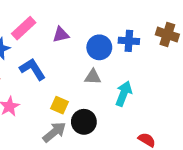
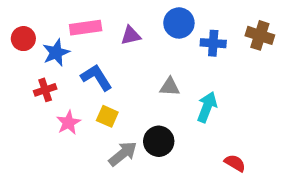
pink rectangle: (24, 28) -> (86, 28), turned 35
blue circle: (99, 47) -> (179, 23), moved
yellow square: (59, 105) -> (107, 116), moved

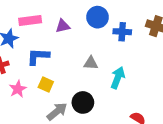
blue L-shape: (96, 77) -> (38, 56), turned -55

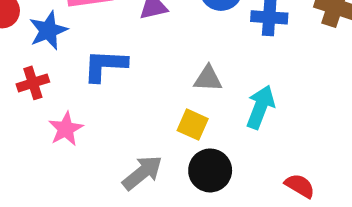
yellow square: (46, 85) -> (193, 125), moved
black circle: (83, 102) -> (210, 170), moved

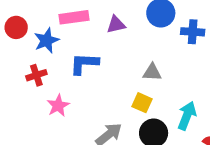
cyan arrow: (260, 107) -> (187, 116), moved

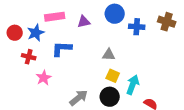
red circle: (16, 27) -> (15, 33), moved
red cross: (36, 75) -> (29, 57), turned 32
yellow square: (142, 103) -> (113, 76), moved

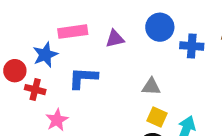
red circle: (15, 33) -> (15, 71), moved

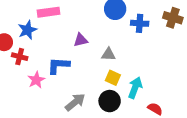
purple triangle: (115, 39) -> (81, 40), moved
blue L-shape: (83, 78) -> (58, 65), moved

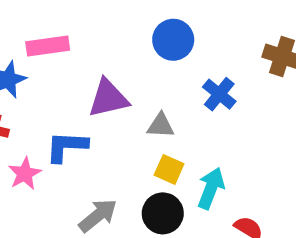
blue cross: (140, 23) -> (219, 94), moved, turned 35
purple triangle: (81, 40) -> (108, 98), size x1.5

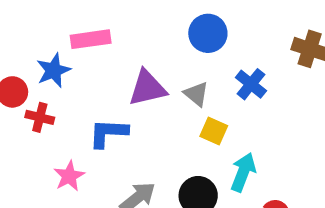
gray triangle: (161, 126) -> (196, 94), moved, turned 36
yellow square: (169, 169) -> (214, 131), moved
pink star: (25, 174) -> (69, 176), moved

